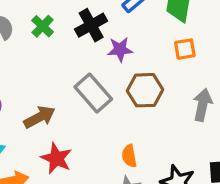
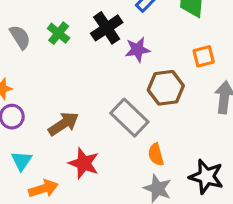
orange square: (185, 49) -> (204, 56), moved
gray rectangle: (93, 93) -> (129, 118), moved

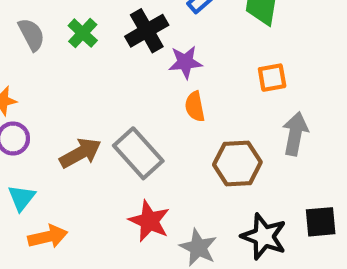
brown hexagon: (166, 88) -> (237, 163), moved
gray rectangle: (129, 118) -> (138, 153), moved
orange semicircle: (156, 154) -> (195, 107), moved
red star: (84, 163) -> (149, 221), moved

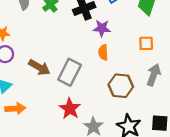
brown arrow: (80, 153) -> (39, 67), turned 50
gray rectangle: (138, 153) -> (70, 72), turned 60

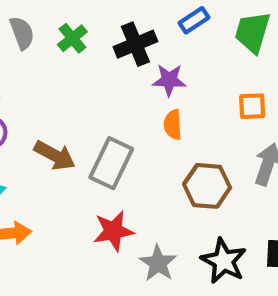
red star: (70, 109) -> (113, 231), turned 30

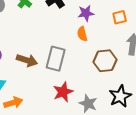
purple star: (169, 80) -> (86, 13), moved
black star: (224, 261) -> (120, 96), turned 30

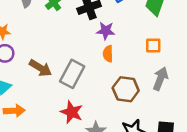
purple star: (86, 13) -> (106, 31), moved
red star: (63, 92) -> (72, 112), turned 30

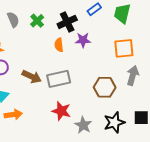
orange square: (153, 45) -> (124, 48), size x1.5
orange semicircle: (108, 54) -> (59, 45), moved
gray rectangle: (72, 74) -> (59, 79), turned 55

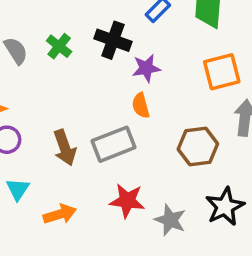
black cross: (67, 22) -> (113, 40), turned -36
orange semicircle: (59, 45) -> (141, 106), moved
brown arrow: (32, 77) -> (65, 148), turned 54
orange arrow: (13, 115) -> (60, 214), moved

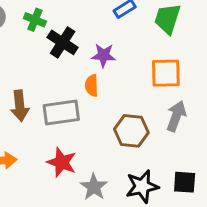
black cross: (113, 40) -> (63, 42), moved
green cross: (59, 46) -> (35, 20), turned -30

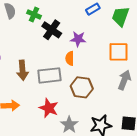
brown hexagon: (131, 131) -> (82, 87), moved

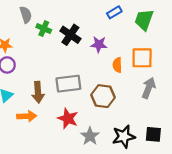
green cross: (34, 14) -> (44, 29), moved
orange semicircle: (70, 58) -> (117, 65), moved
brown arrow: (22, 70) -> (38, 92), moved

